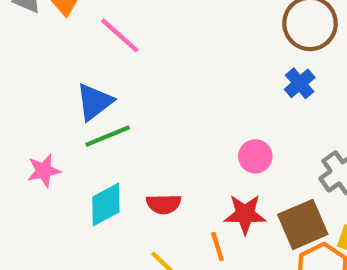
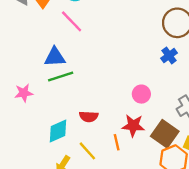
blue triangle: (95, 102) -> (55, 57), turned 30
cyan diamond: (106, 204) -> (58, 131), moved
brown square: (303, 224) -> (165, 134), turned -36

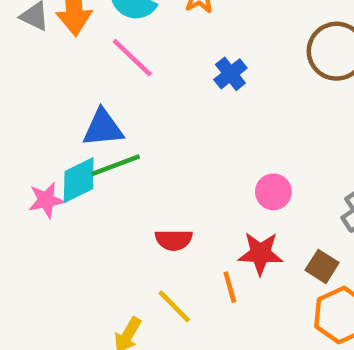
blue cross: (169, 56) -> (230, 74), moved
cyan diamond: (58, 131) -> (79, 180), moved
brown square: (165, 134) -> (322, 266), size x0.6

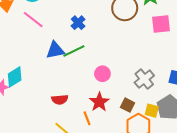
blue triangle: (103, 128) -> (55, 50), moved
green line: (116, 165) -> (74, 51), moved
red star: (260, 253) -> (99, 102), turned -30

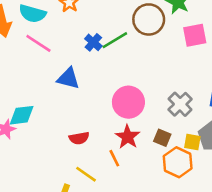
blue triangle: (55, 50) -> (68, 78), turned 30
green line: (74, 51) -> (115, 40), moved
pink circle: (102, 74) -> (128, 102), size x1.6
cyan diamond: (15, 77) -> (22, 115), turned 30

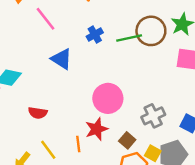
green line: (115, 40) -> (129, 38), moved
red semicircle: (79, 138) -> (38, 113), moved

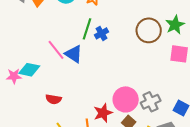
pink line: (46, 19) -> (56, 50), moved
green line: (129, 38) -> (87, 29), moved, turned -60
pink circle: (108, 98) -> (126, 99), moved

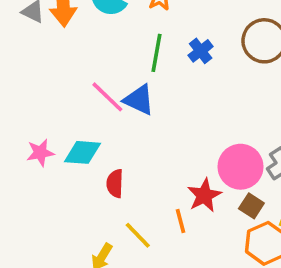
blue cross: (101, 33) -> (201, 51), moved
cyan diamond: (29, 70) -> (83, 152), moved
red semicircle: (54, 99) -> (115, 183), turned 91

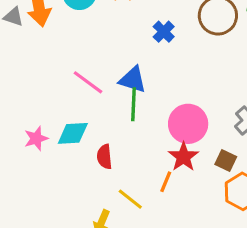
green line: (156, 53) -> (134, 104), moved
blue triangle: (139, 100) -> (133, 80), moved
pink circle: (241, 167) -> (188, 124), moved
orange line: (181, 221) -> (166, 182), turned 45

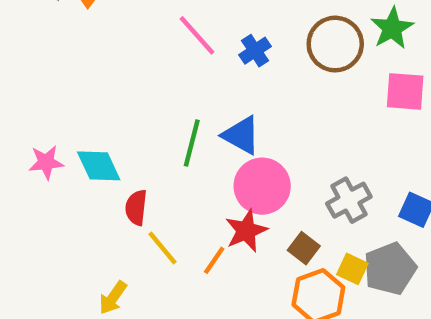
blue triangle: (133, 80) -> (241, 135), moved
pink line: (88, 82) -> (197, 35), moved
cyan diamond: (73, 133) -> (99, 166), turned 56
yellow line: (130, 199) -> (163, 248), moved

